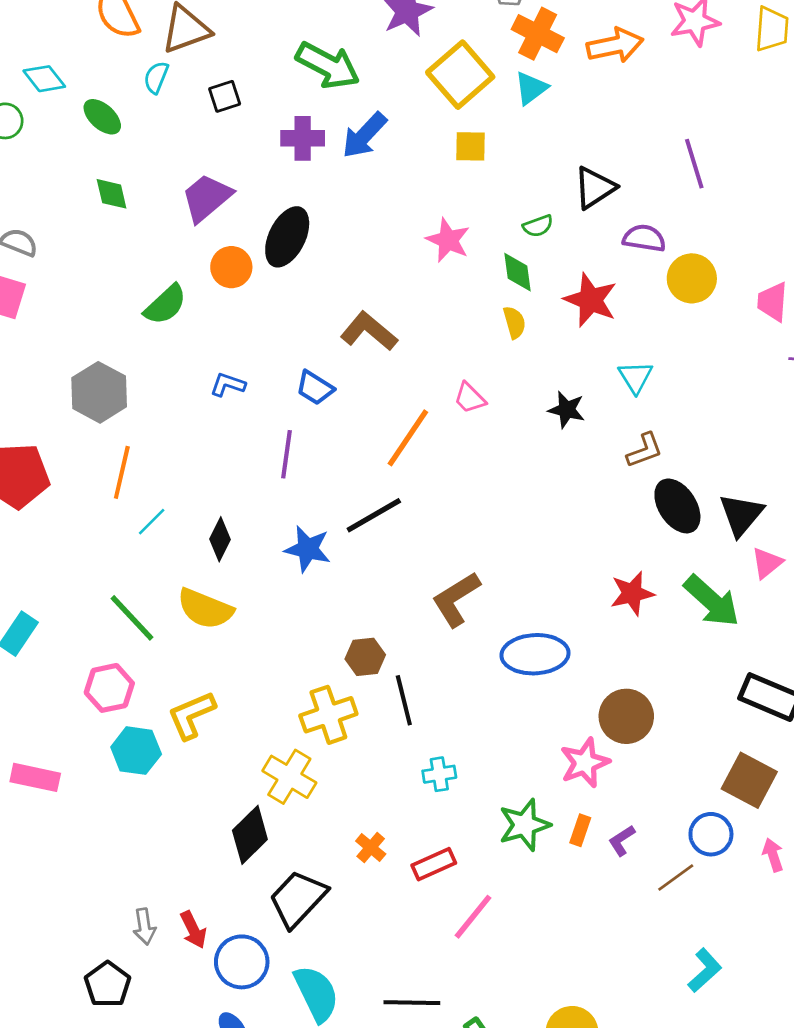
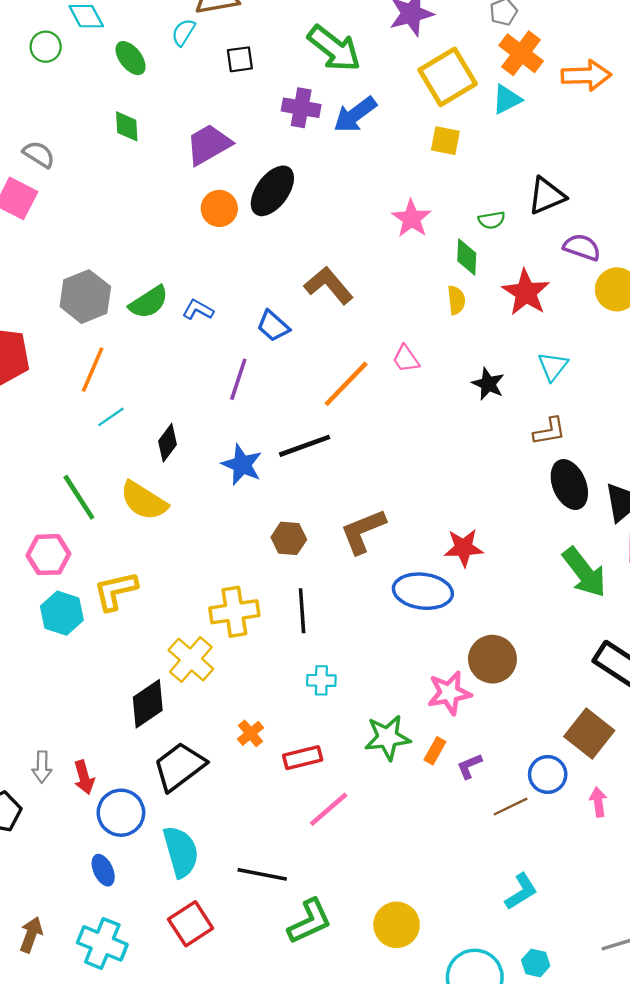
green semicircle: (165, 305) -> (149, 302), moved
red star: (632, 593) -> (464, 548), moved
brown hexagon: (365, 657) -> (289, 538), moved

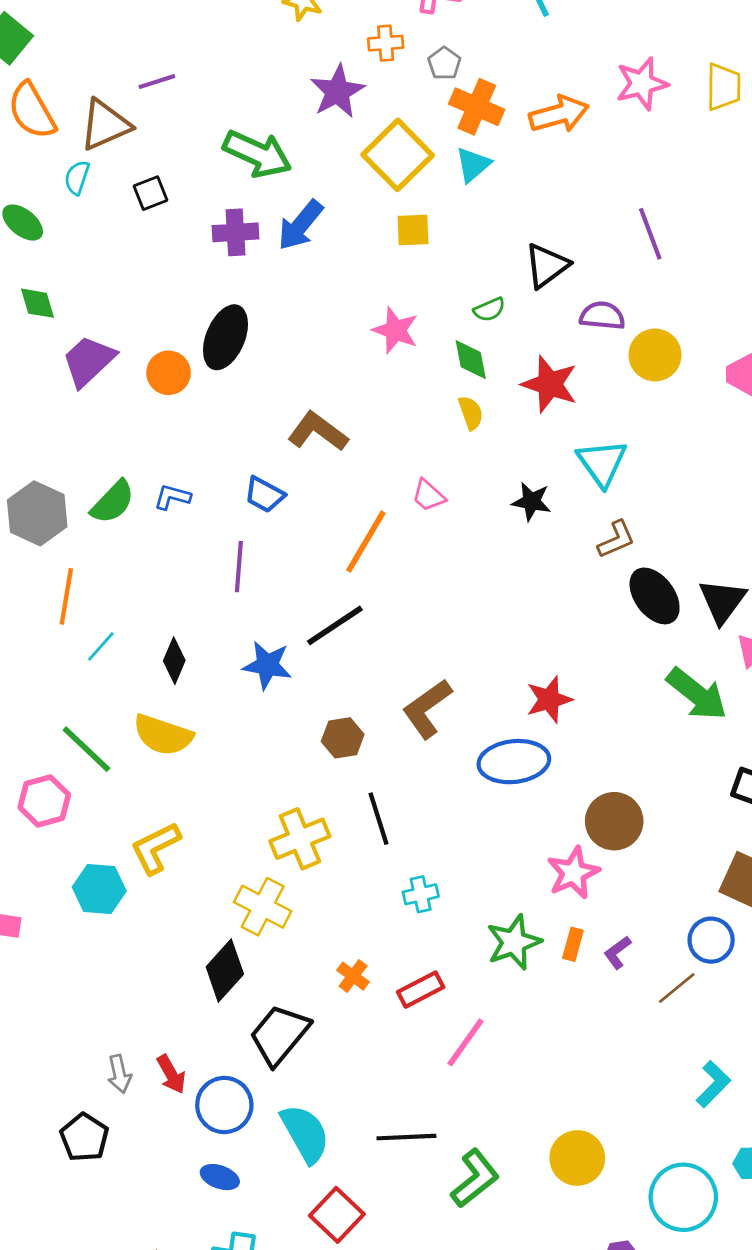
purple trapezoid: (209, 144) -> (89, 361), moved
cyan triangle: (553, 366) -> (602, 463), size x1.4
pink hexagon: (48, 555) -> (44, 801), moved
blue ellipse: (103, 870) -> (220, 1177), turned -32

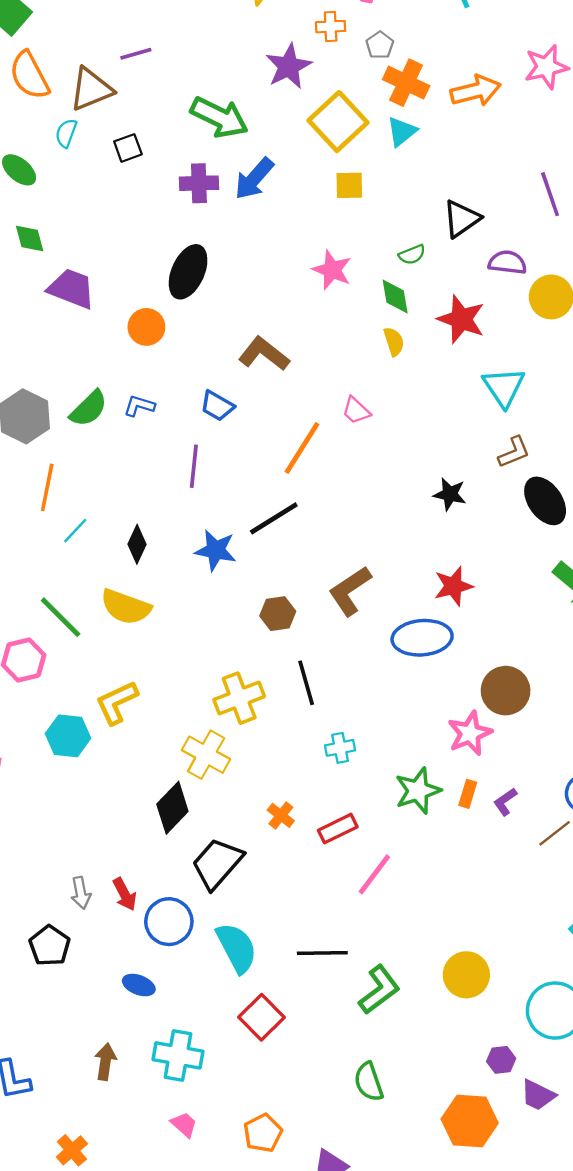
purple trapezoid: (89, 361) -> (72, 289), turned 63
orange circle: (169, 373) -> (146, 327), moved
black star: (531, 502) -> (450, 494), moved
blue ellipse: (220, 1177) -> (139, 985), moved

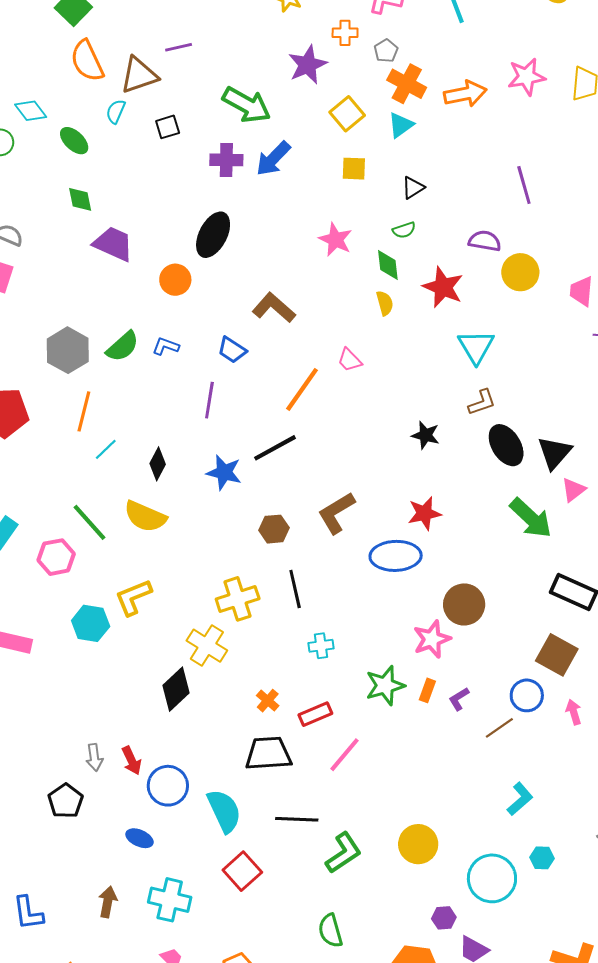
yellow square: (338, 122) -> (347, 114), size x0.7
black triangle: (462, 219) -> (413, 188), moved, size x0.7
black trapezoid: (217, 863) -> (268, 754), moved, turned 42

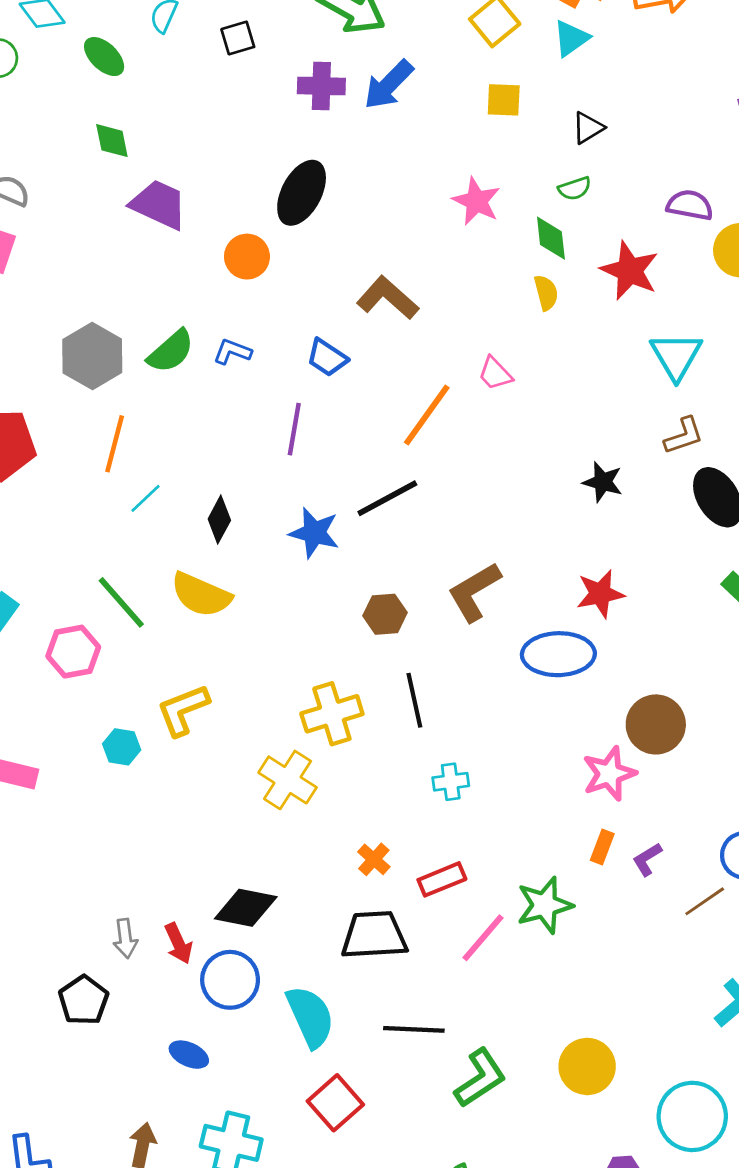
cyan hexagon: (91, 623) -> (122, 747), size x0.7
green star: (385, 686) -> (545, 905), moved
black diamond: (176, 689) -> (246, 908), moved, turned 54

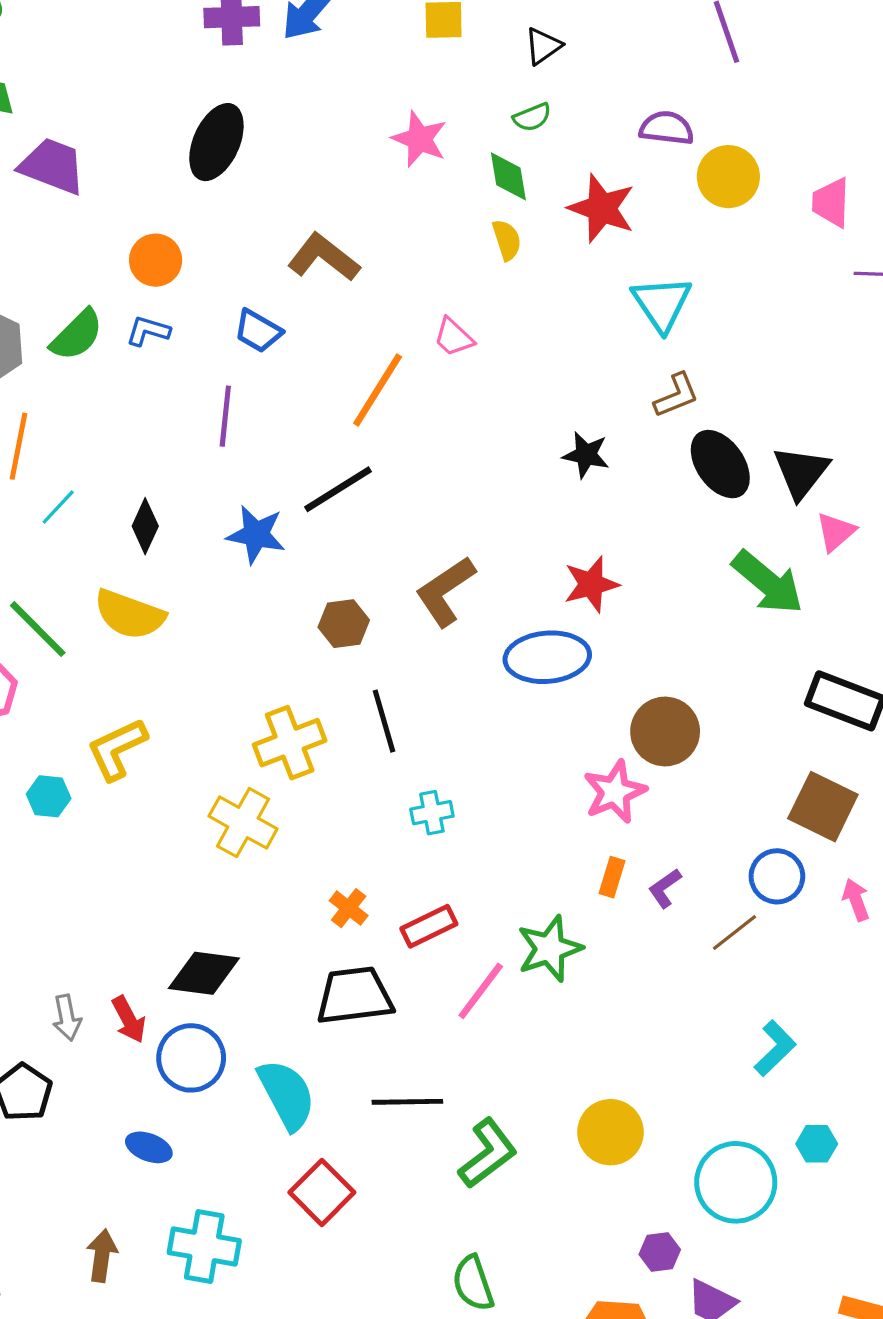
orange circle: (247, 257) -> (156, 260), moved

